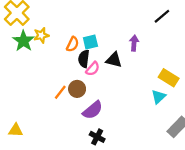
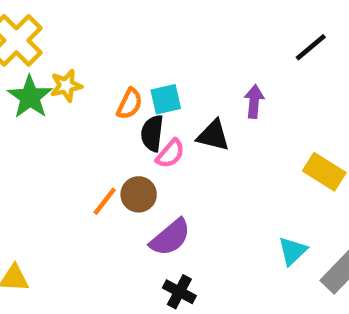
cyan triangle: (159, 97) -> (293, 251), moved

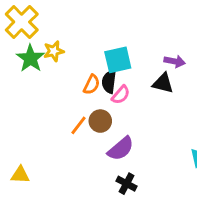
cyan square: (166, 99) -> (118, 60), size x1.4
purple arrow: (254, 102) -> (175, 61), turned 96
orange semicircle: (130, 104) -> (92, 85), moved
black triangle: (213, 136) -> (163, 83), moved

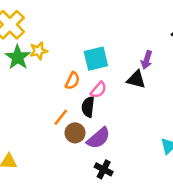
purple arrow: (175, 61) -> (147, 60), turned 96
black semicircle: (109, 82) -> (88, 107), moved
brown circle: (100, 121) -> (75, 133), moved

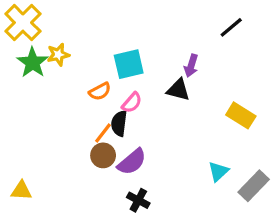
orange semicircle: (72, 81) -> (100, 91), turned 36
orange line: (61, 117) -> (103, 133), moved

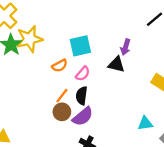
yellow star: (58, 55) -> (30, 39), size x1.6
black semicircle: (119, 123) -> (82, 96), moved
cyan triangle: (218, 171) -> (145, 123), turned 35

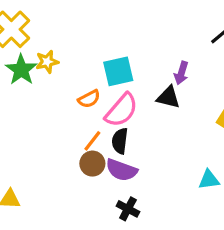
yellow star: (30, 39) -> (47, 62), size x0.6
pink semicircle: (83, 74) -> (121, 110), size x1.6
purple semicircle: (83, 116) -> (121, 170), turned 60

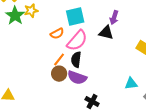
black cross: (128, 209) -> (92, 102), moved

